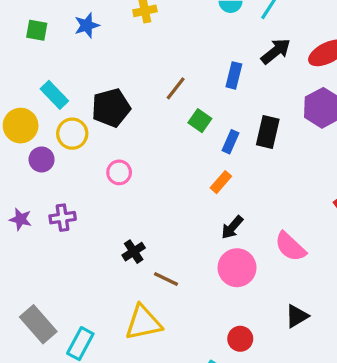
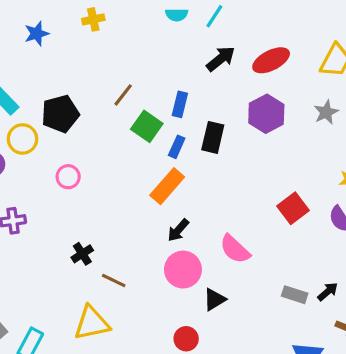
blue rectangle: (234, 75) -> (180, 104), moved
green square: (200, 121) -> (147, 126), size x1.4
orange rectangle: (221, 182) -> (167, 186), size x1.6
black triangle: (297, 316) -> (214, 299), moved

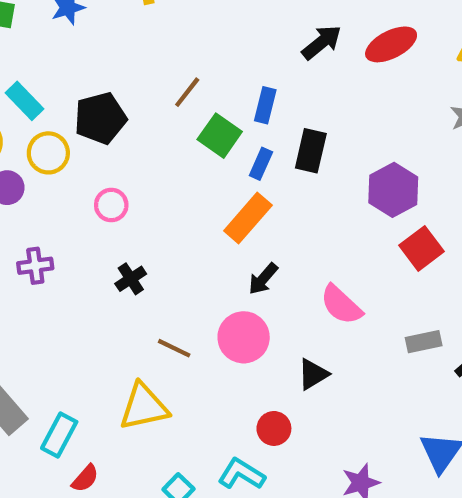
purple hexagon: (266, 114) -> (393, 190), moved
black cross: (82, 254) -> (131, 279), moved
pink circle: (183, 270) -> (244, 337), moved
gray rectangle: (295, 295) -> (424, 342), moved, turned -30

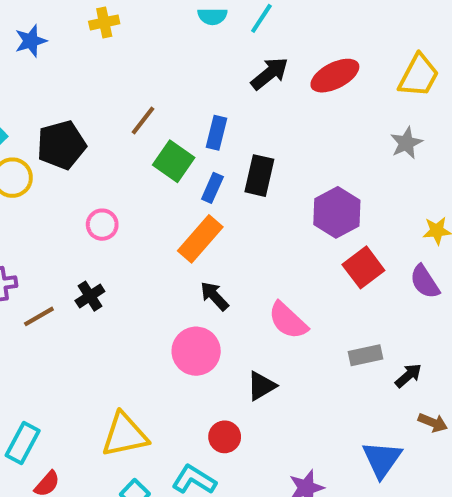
pink circle: (111, 205) -> (102, 225), moved
black arrow: (263, 279) -> (214, 296), turned 96
brown line: (174, 348) -> (39, 316), moved, turned -56
yellow triangle: (144, 407) -> (125, 435), moved

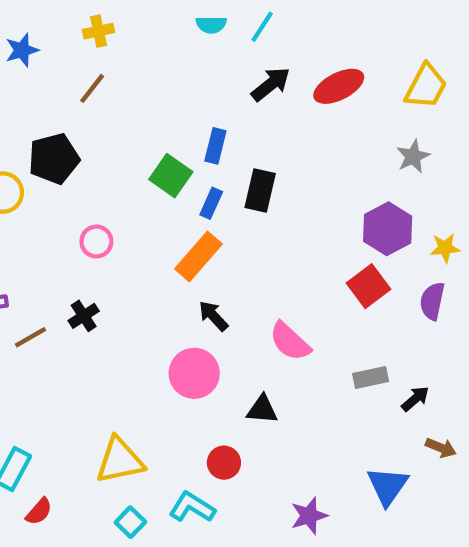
brown line: (143, 120) -> (92, 88), moved
purple hexagon: (337, 212) -> (388, 229), moved
purple semicircle: (425, 282) -> (432, 301), turned 45
black triangle: (261, 386) -> (262, 409), turned 36

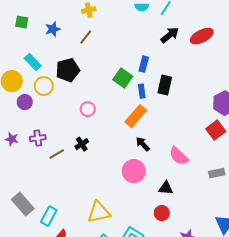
blue star: (22, 50) -> (53, 29), moved
blue rectangle: (211, 203) -> (142, 91), turned -32
red circle: (224, 463) -> (162, 213), moved

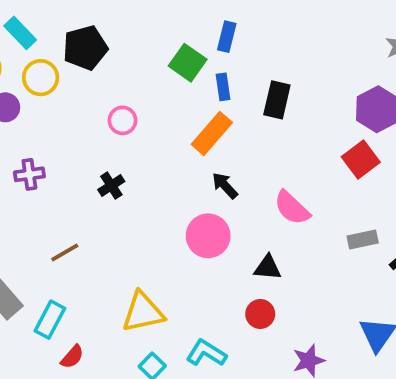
black rectangle: (165, 85) -> (277, 100), moved
brown line: (57, 154) -> (65, 253), moved

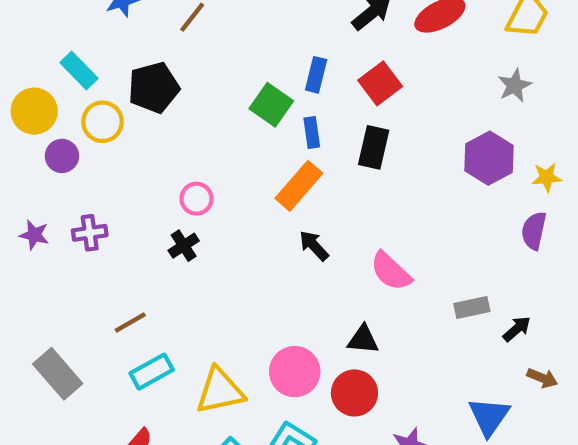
pink circle: (122, 120) -> (196, 199), moved
red square: (361, 159) -> (380, 83), moved
pink circle: (208, 236) -> (295, 372), moved
red circle: (260, 314) -> (354, 393), size x1.4
cyan rectangle: (50, 320) -> (152, 372), moved, turned 33

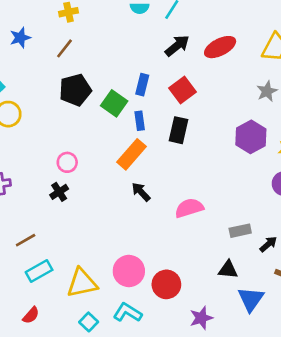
black pentagon: (154, 88) -> (75, 90), moved
pink semicircle: (391, 271) -> (189, 208), turned 120
black triangle: (363, 340) -> (228, 270), moved

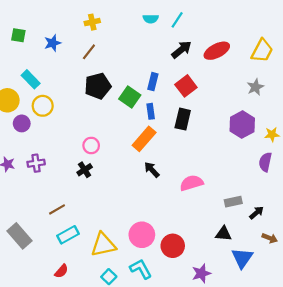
cyan L-shape: (128, 313) -> (141, 269), turned 30

